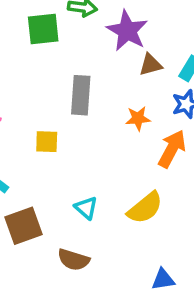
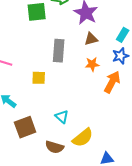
brown triangle: (150, 65) -> (91, 39), moved
yellow semicircle: (145, 208) -> (83, 138), moved

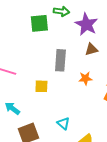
orange star: (92, 64) -> (85, 78), moved

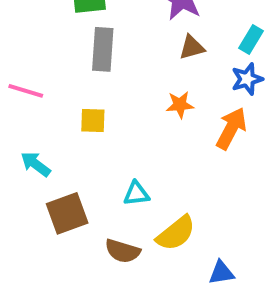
gray rectangle: (60, 60) -> (103, 49), moved
cyan triangle: (63, 123) -> (136, 194), turned -48

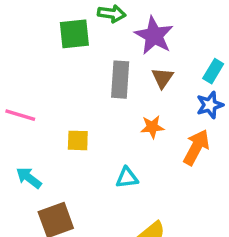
brown triangle: (192, 47) -> (162, 78), turned -40
gray rectangle: (103, 49) -> (120, 80), moved
cyan triangle: (136, 194) -> (127, 178), moved

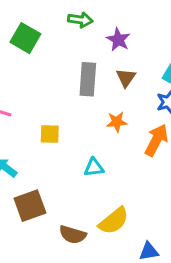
green square: (74, 34) -> (25, 38), moved, turned 36
purple star: (154, 36) -> (118, 40), size x0.7

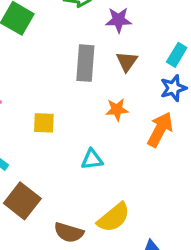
purple star: (118, 40) -> (119, 20), turned -30
brown square: (30, 206) -> (22, 201), turned -32

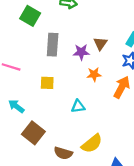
purple star: (119, 20) -> (81, 52), moved
gray rectangle: (85, 63) -> (53, 45), moved

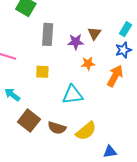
cyan triangle: (78, 106) -> (73, 95), size x1.5
brown semicircle: (63, 153) -> (57, 128), moved

